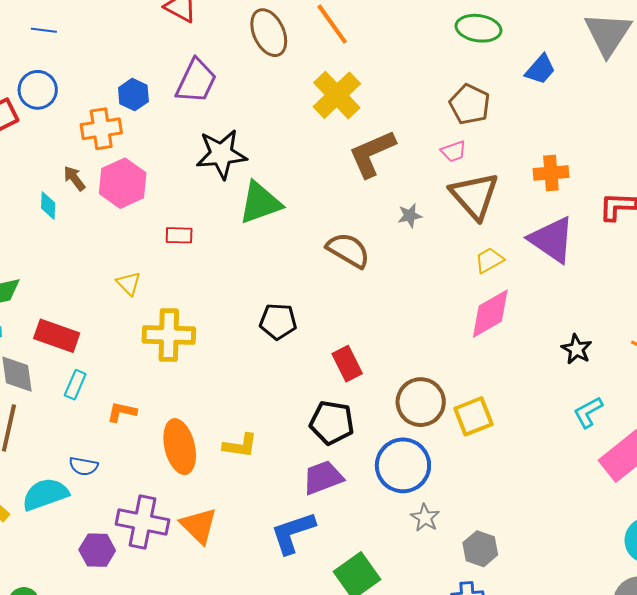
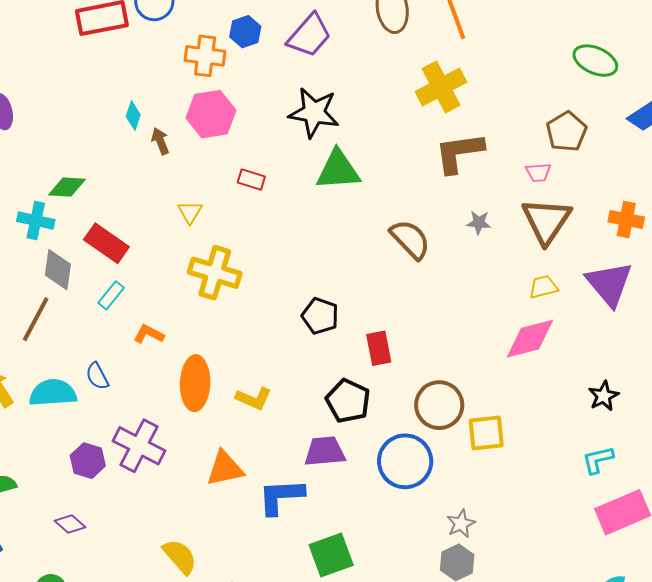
brown arrow: (74, 178) -> (160, 141), moved
black pentagon: (278, 321) -> (320, 316), moved
blue semicircle: (84, 466) -> (97, 376), turned 36
gray star: (425, 518) -> (461, 524), moved
orange triangle: (199, 526) -> (225, 468), moved, turned 48

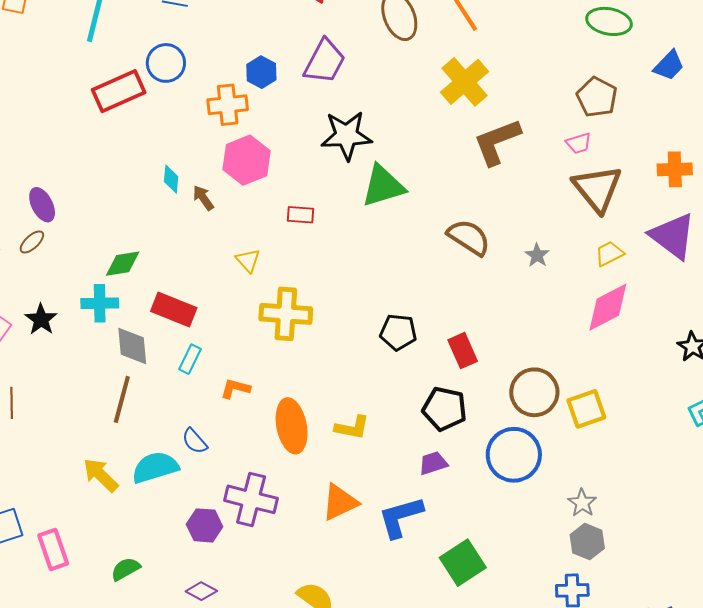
gray star: (479, 223) -> (537, 255), moved, turned -30
purple trapezoid: (325, 451) -> (433, 463), size x0.7

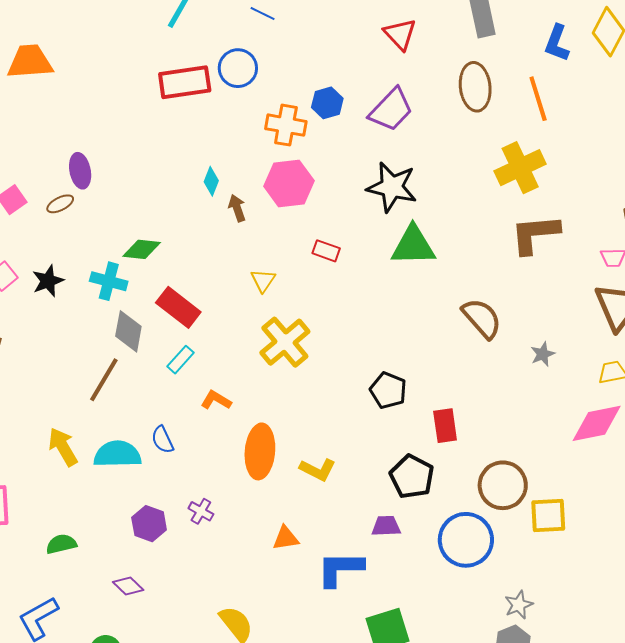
yellow cross: (286, 314) -> (285, 342), turned 30
purple cross: (251, 499) -> (201, 511), size x0.5
orange triangle: (340, 502) -> (286, 538), size x0.7

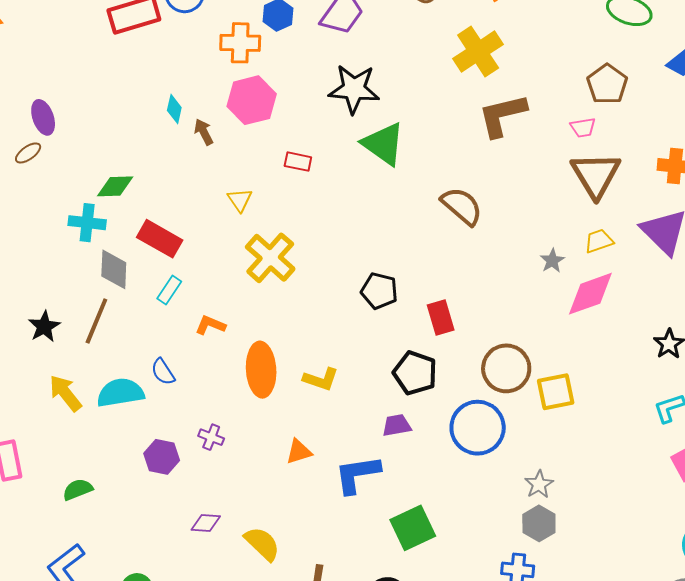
green triangle: (413, 246) -> (383, 144), turned 45
black star: (48, 281) -> (44, 326), moved
gray star: (543, 354) -> (552, 261), moved
purple diamond: (128, 586) -> (206, 523), moved, turned -32

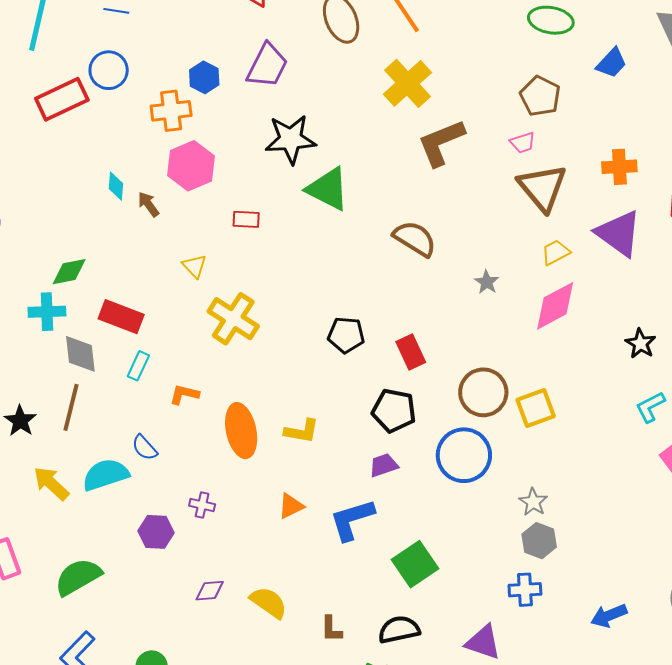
gray star: (552, 261) -> (487, 282), moved
green semicircle: (78, 489) -> (78, 577), size x1.6

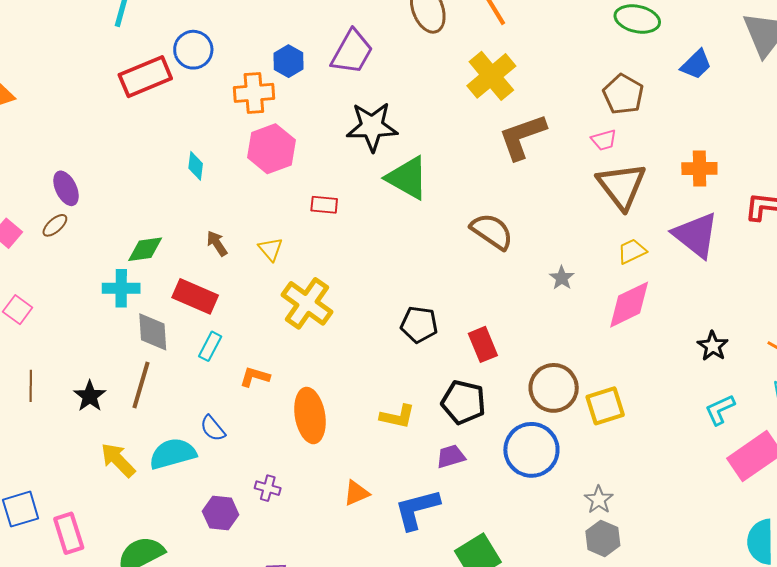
brown arrow: (148, 204) -> (217, 243), moved
yellow L-shape: (302, 431) -> (397, 417), moved

